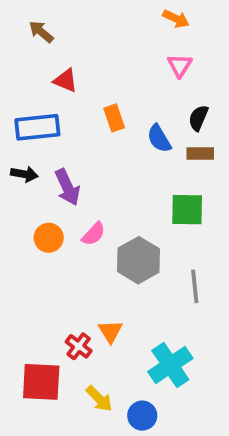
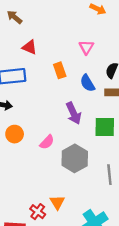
pink triangle: (180, 66) -> (86, 47), moved
purple arrow: (67, 187) -> (74, 113), moved
orange circle: (49, 238) -> (15, 134), moved

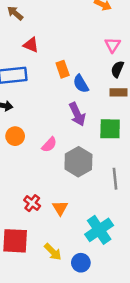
pink triangle: (86, 47) -> (113, 45), moved
blue semicircle: (87, 83) -> (81, 84), moved
red cross: (38, 212) -> (32, 203), moved

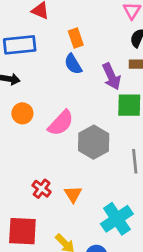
blue semicircle: (81, 84) -> (73, 64), moved
purple arrow: (77, 114) -> (111, 76), moved
pink semicircle: (49, 145) -> (61, 123), size x1.5

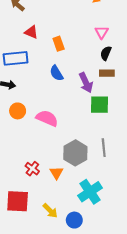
orange rectangle: (76, 38) -> (59, 44), moved
pink semicircle: (61, 123) -> (47, 118), turned -110
gray hexagon: (94, 142) -> (75, 153), moved

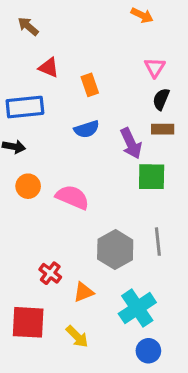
blue semicircle: (56, 73) -> (87, 129), turned -77
orange triangle: (56, 173) -> (84, 292), moved, turned 40
blue circle: (74, 220) -> (148, 351), moved

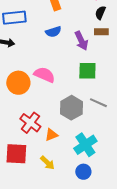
green square: (152, 177) -> (87, 71), moved
orange circle: (28, 186) -> (18, 83), moved, size x1.5
gray line: (158, 242) -> (98, 103), turned -60
red cross: (50, 273) -> (30, 123), size x1.5
blue circle: (148, 351) -> (83, 172), moved

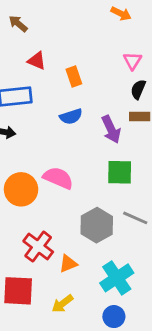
yellow arrow: (47, 163) -> (62, 304), turned 98

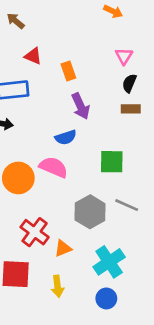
blue semicircle: (71, 116) -> (66, 137), moved
purple arrow: (111, 129) -> (81, 106), moved
yellow arrow: (62, 304) -> (58, 286), turned -60

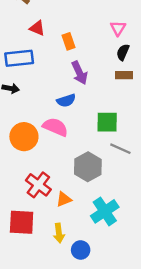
gray line: (127, 205) -> (120, 149), moved
blue circle: (106, 298) -> (81, 250), moved

